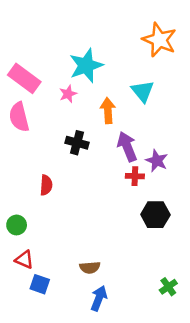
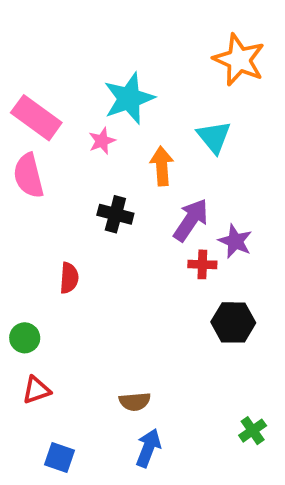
purple arrow: (127, 147) -> (191, 220), turned 56
red triangle: (24, 260) -> (36, 390), turned -42
blue square: (40, 284) -> (59, 458), moved

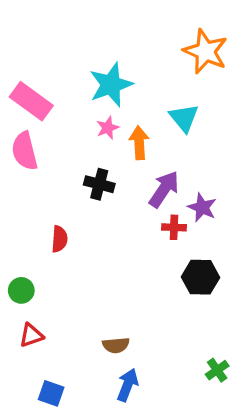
pink star: (102, 141) -> (108, 128), moved

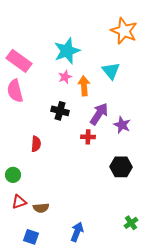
red cross: (174, 227) -> (88, 137), moved
brown semicircle: (116, 345) -> (41, 208), moved

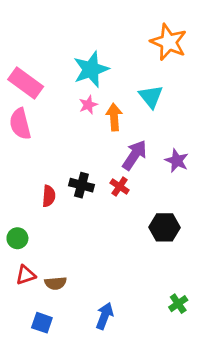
black cross: (60, 111) -> (81, 185), moved
purple star: (122, 125) -> (177, 161), moved
red cross: (88, 137) -> (120, 186), turned 32

